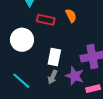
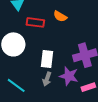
orange semicircle: (71, 16) -> (60, 16), turned 152

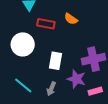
gray arrow: (47, 79) -> (51, 89), moved

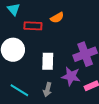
orange semicircle: (71, 19) -> (57, 18), turned -56

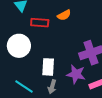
white rectangle: (48, 61) -> (48, 67), moved

